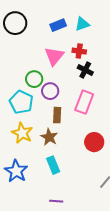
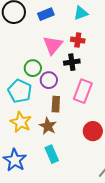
blue rectangle: (58, 25) -> (46, 14), moved
black cross: (85, 70) -> (72, 62), moved, turned -35

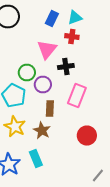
blue rectangle: (46, 14) -> (52, 18), moved, turned -42
red cross: (78, 40) -> (72, 36), moved
cyan rectangle: (52, 154) -> (36, 158), moved

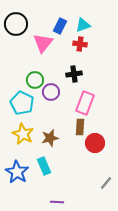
pink triangle: (47, 50) -> (43, 43), moved
brown rectangle: (50, 108) -> (80, 127), moved
brown star: (42, 130) -> (50, 138), turned 30

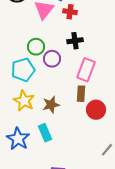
red cross: (80, 44) -> (70, 12), moved
cyan pentagon: (22, 103) -> (23, 70), turned 30

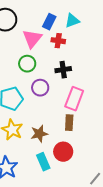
green circle: (36, 47) -> (27, 64), moved
red circle: (96, 110) -> (63, 152), moved
cyan rectangle: (45, 133) -> (43, 162), moved

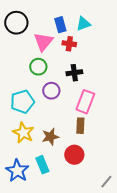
blue rectangle: (49, 22) -> (60, 25), turned -42
cyan rectangle: (43, 162) -> (42, 165), moved

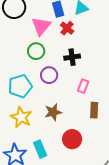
red cross: (69, 44) -> (67, 28), turned 32
pink rectangle: (85, 102) -> (83, 86), size x0.6
brown rectangle: (80, 126) -> (94, 110), moved
brown star: (50, 137) -> (53, 112), moved

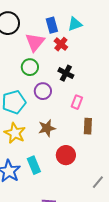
black cross: (72, 57) -> (66, 73), turned 35

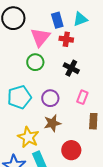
red cross: (61, 44) -> (66, 39), turned -32
purple circle: (43, 91) -> (50, 98), moved
yellow star: (15, 133) -> (28, 137), moved

